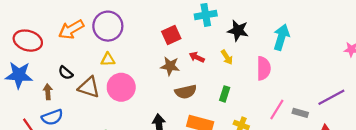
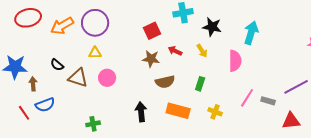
red ellipse: (28, 41) -> (28, 18), moved, turned -30
pink circle: (121, 87) -> (107, 78), size x0.7
brown arrow: (48, 92) -> (33, 84), moved

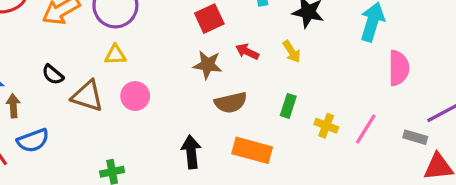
pink semicircle: (235, 61) -> (399, 68), moved
gray rectangle: (268, 101) -> (415, 137), moved
yellow cross: (215, 112) -> (326, 126), moved

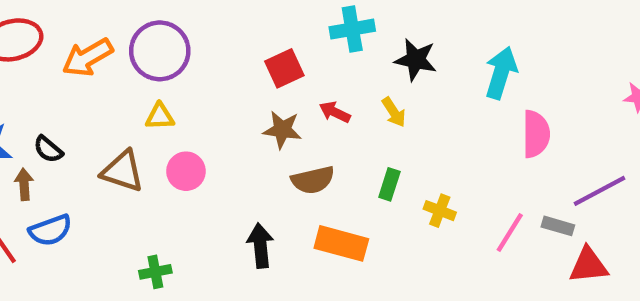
black semicircle: (53, 75) -> (48, 149), moved
pink line: (366, 129) -> (510, 232), moved

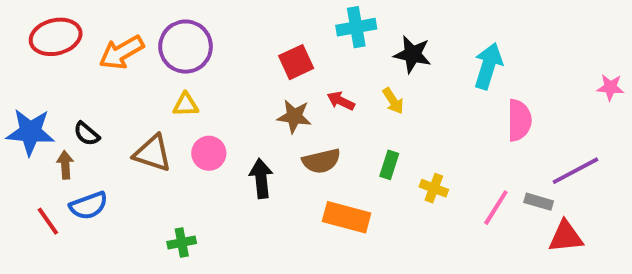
black arrow: (260, 246) -> (261, 178), moved

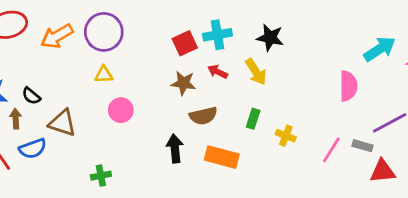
cyan cross: (356, 27) -> (218, 35), moved
cyan arrow: (488, 66) -> (380, 49), moved, turned 40
yellow arrow: (393, 101) -> (256, 72), size x1.4
brown triangle: (153, 153) -> (63, 123), moved
black arrow: (261, 178) -> (175, 149), moved

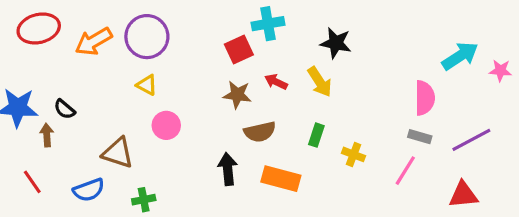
cyan cross: (218, 35) -> (268, 24), moved
yellow triangle: (104, 75) -> (147, 85), turned 30
brown triangle: (63, 123) -> (118, 153), moved
gray rectangle: (363, 146) -> (420, 137), moved
blue semicircle: (33, 149) -> (89, 190), moved

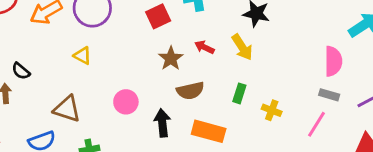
red square: (239, 49) -> (158, 16), moved
yellow triangle: (147, 85) -> (82, 56), moved
brown star: (237, 95) -> (171, 58), turned 30
pink circle: (166, 125) -> (126, 102), moved

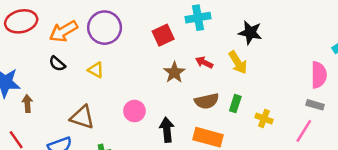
black semicircle: (21, 71) -> (57, 64), moved
brown semicircle: (190, 91) -> (207, 101), moved

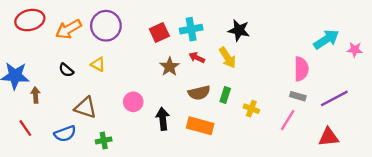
cyan cross: (198, 18) -> (191, 29), moved
black semicircle: (57, 64) -> (66, 70), moved

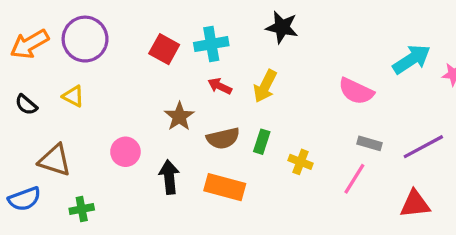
black star: (239, 30) -> (282, 27), moved
red square: (159, 33) -> (164, 49), turned -36
yellow arrow: (227, 58) -> (265, 86), turned 60
brown star: (170, 67) -> (179, 116), moved
pink semicircle: (301, 69) -> (356, 91), moved, turned 115

